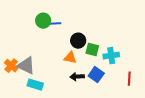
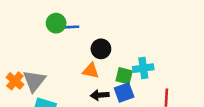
green square: (92, 50) -> (124, 76), moved
gray triangle: (26, 66) -> (34, 81), turned 42
blue square: (96, 75) -> (124, 92), turned 35

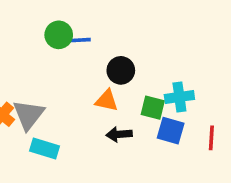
blue square: (124, 92) -> (171, 131), moved, turned 36

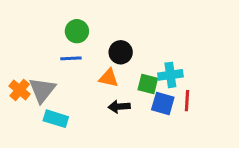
green circle: (59, 35) -> (77, 31), moved
blue line: (78, 40) -> (71, 58), moved
red line: (211, 138) -> (187, 101), moved

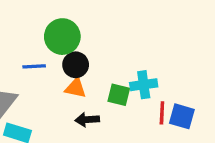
green circle: (77, 31) -> (62, 37), moved, size x1.4
black circle: (121, 52) -> (76, 65), moved
blue square: (163, 104) -> (182, 116), moved

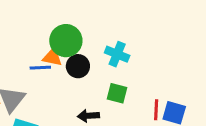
cyan cross: (144, 85) -> (117, 54), moved, turned 30
orange triangle: (76, 88) -> (52, 57), moved

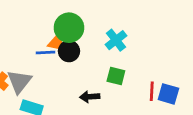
cyan cross: (117, 54) -> (116, 40), turned 30
black circle: (78, 66) -> (69, 51), moved

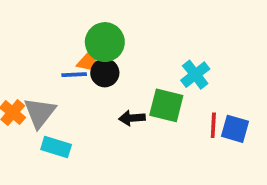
cyan cross: (116, 40) -> (195, 75), moved
green square: (116, 76) -> (166, 105), size x1.4
black arrow: (90, 97) -> (132, 118), moved

